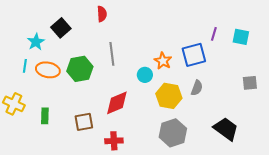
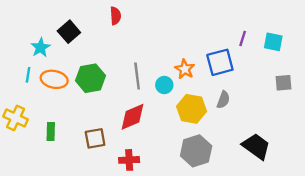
gray line: (112, 54) -> (137, 76), moved
gray square: (250, 83) -> (284, 83), moved

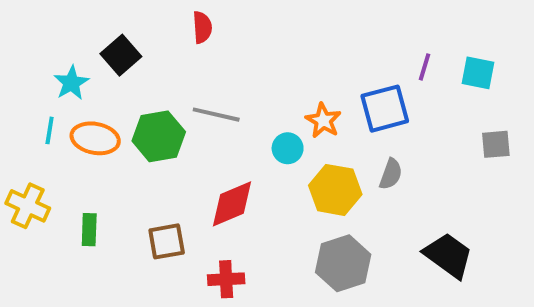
gray line: (137, 76) -> (216, 115), moved, turned -70

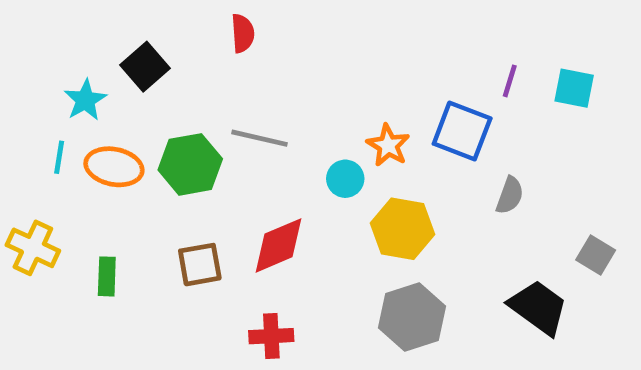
blue square: (385, 109) -> (462, 131), turned 36
gray square: (496, 144) -> (596, 255), moved, turned 36
gray semicircle: (391, 174) -> (510, 195), moved
brown square: (167, 241) -> (200, 265), moved

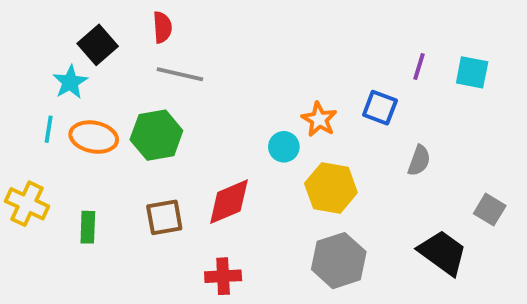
red semicircle: (243, 33) -> (162, 27), moved
black square: (145, 67) -> (98, 45), moved
blue square: (462, 131) -> (380, 108), size x0.7
gray line: (259, 138) -> (180, 74), moved

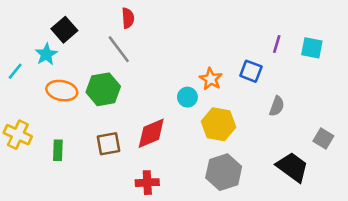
red semicircle: (162, 27) -> (128, 18), moved
gray line: (180, 74) -> (119, 49), turned 40
cyan line: (49, 129) -> (15, 71), moved, turned 30

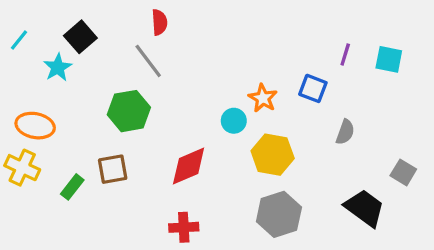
cyan line: (15, 71) -> (19, 40), moved
orange ellipse: (62, 91) -> (35, 126), moved
brown square: (108, 144) -> (113, 169), moved
green rectangle: (58, 150) -> (72, 187), turned 36

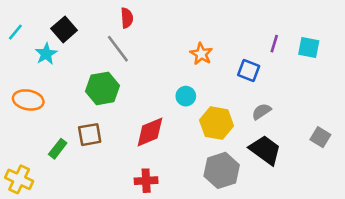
orange star: (263, 98) -> (201, 54), moved
gray semicircle: (345, 132) -> (261, 111), moved, turned -144
yellow cross: (22, 168) -> (19, 179), moved
black trapezoid: (365, 208) -> (265, 150), moved

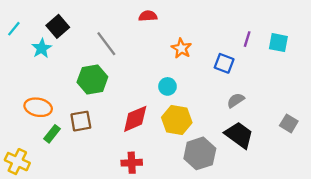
red semicircle: (127, 18) -> (148, 16), moved, turned -90
orange ellipse: (28, 100) -> (38, 107), moved
yellow hexagon: (217, 123) -> (177, 120), moved

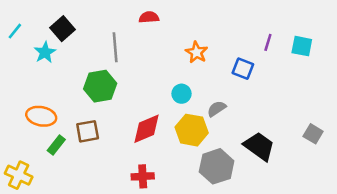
red semicircle: (148, 16) -> (149, 17), moved
gray line: (106, 44) -> (115, 47), turned 32
gray semicircle: (236, 100) -> (217, 109), moved

